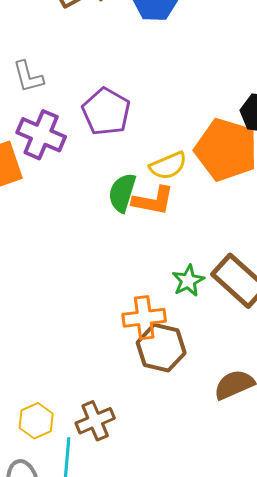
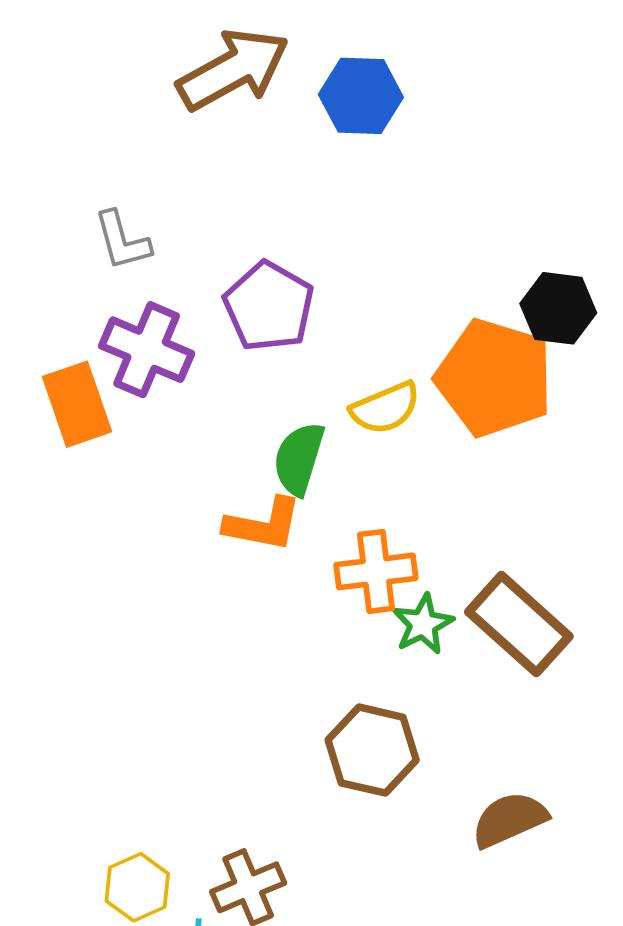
orange L-shape: (153, 201) -> (263, 524), moved
orange cross: (144, 318) -> (376, 571), moved

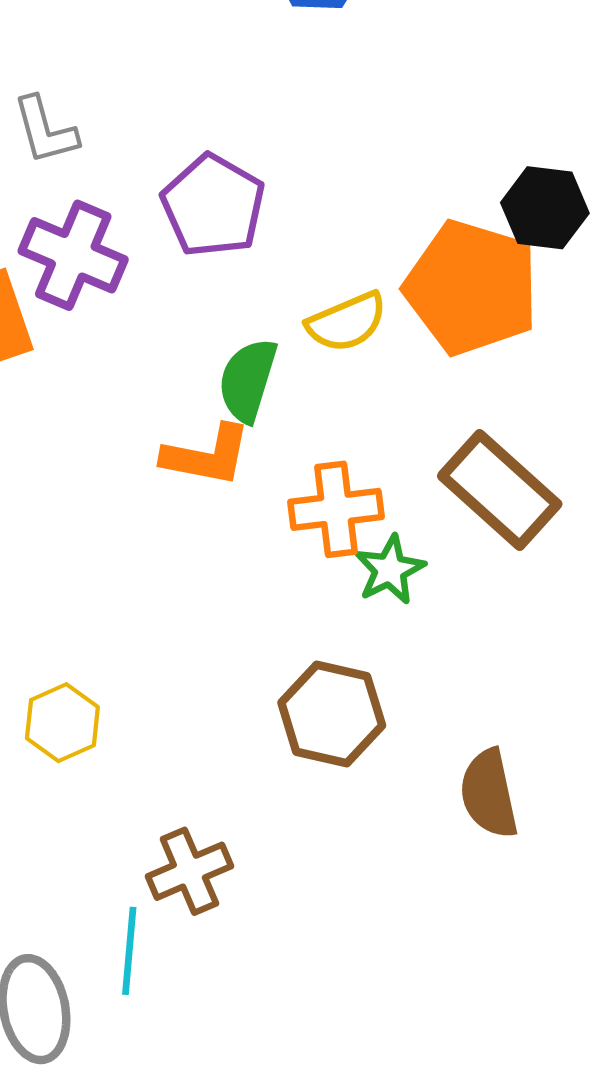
brown rectangle: (519, 624) -> (500, 490), moved
brown semicircle: (509, 820) -> (489, 794), turned -78
yellow hexagon: (137, 887) -> (62, 723), moved

